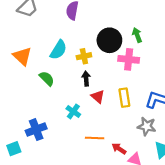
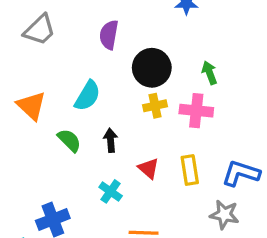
black circle: (109, 40) -> (152, 68), moved
yellow cross: (84, 56) -> (155, 106), moved
black arrow: (86, 79) -> (111, 140), moved

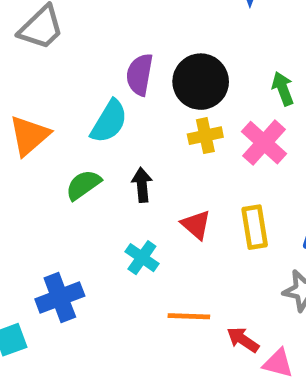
purple semicircle: (109, 35) -> (140, 75), moved
orange triangle: (31, 106) -> (29, 136), turned 36
pink cross: (196, 111) -> (264, 143), turned 36
green semicircle: (69, 140) -> (83, 185), turned -80

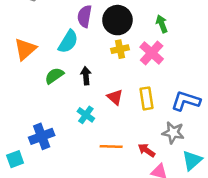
red arrow: (243, 340) -> (147, 150), moved

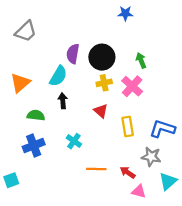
green semicircle: (54, 76) -> (36, 115), moved, turned 42
black arrow: (86, 76) -> (63, 101), moved
red triangle: (115, 97) -> (101, 111), moved
blue cross: (42, 136) -> (34, 146), moved

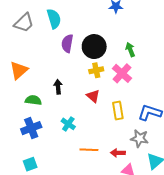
cyan semicircle: (58, 76) -> (54, 19), moved, turned -48
red arrow: (128, 172) -> (118, 153), turned -32
cyan square: (11, 180) -> (30, 164), moved

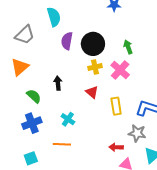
gray trapezoid: (24, 23) -> (25, 35), moved
green semicircle: (33, 100) -> (34, 96), turned 35
orange line: (89, 150) -> (62, 144), moved

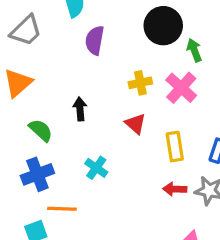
black circle: (93, 44) -> (163, 26), moved
orange line: (62, 144) -> (62, 209), moved
red arrow: (116, 147) -> (175, 189), moved

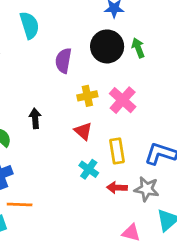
purple semicircle: (95, 40) -> (63, 61), moved
green arrow: (194, 50) -> (138, 48), moved
cyan cross: (96, 168) -> (89, 169), moved

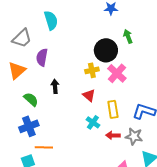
black circle: (107, 46) -> (106, 50), moved
purple semicircle: (63, 61) -> (42, 57), moved

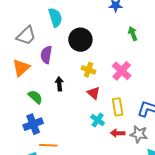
black circle: (106, 50) -> (80, 40), moved
yellow cross: (92, 70) -> (88, 70), moved, turned 32

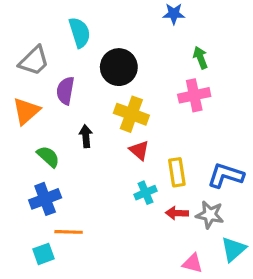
yellow cross: (88, 70) -> (131, 114), size x1.5
pink cross: (122, 71) -> (194, 95), moved, turned 36
cyan cross: (98, 120) -> (145, 193), turned 32

